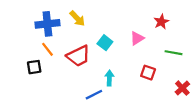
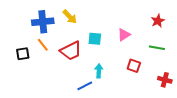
red star: (161, 22) -> (158, 21), moved
cyan square: (105, 43) -> (95, 39), turned -32
black square: (34, 67) -> (23, 54), moved
red cross: (182, 88) -> (165, 80), turned -32

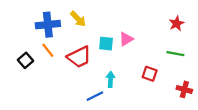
pink triangle: (124, 35) -> (126, 39), moved
black square: (23, 54) -> (25, 60), turned -32

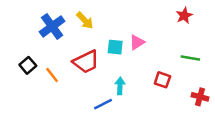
red star: (177, 23) -> (184, 16), moved
blue cross: (48, 25) -> (52, 26), turned -30
orange line: (48, 50) -> (52, 75), moved

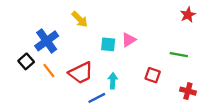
red star: (184, 16) -> (188, 15), moved
blue cross: (52, 26) -> (47, 41), moved
red trapezoid: (86, 62) -> (81, 73), moved

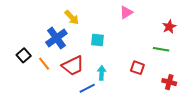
red star: (188, 15) -> (169, 27), moved
pink triangle: (129, 40) -> (126, 12), moved
blue cross: (47, 41) -> (56, 38), moved

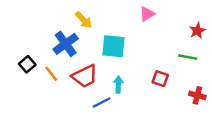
cyan square: (97, 40) -> (114, 46), size x1.5

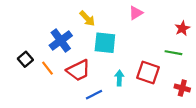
yellow arrow: (84, 20) -> (87, 18), moved
red square: (160, 79) -> (148, 73), size x1.5
cyan arrow: (118, 85) -> (119, 78), moved

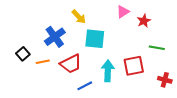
red star: (182, 28) -> (144, 21), moved
orange line: (47, 68) -> (43, 62), turned -64
red square: (148, 73) -> (134, 66), turned -30
cyan arrow: (119, 78) -> (108, 71), size x1.5

